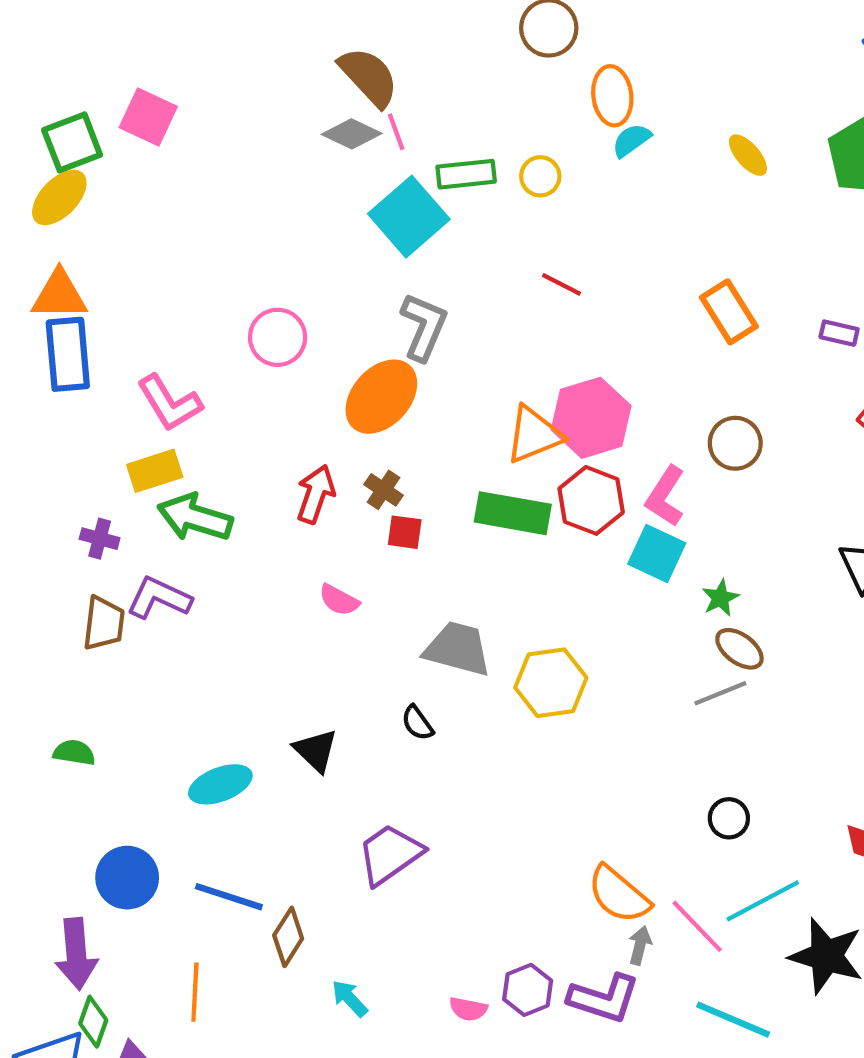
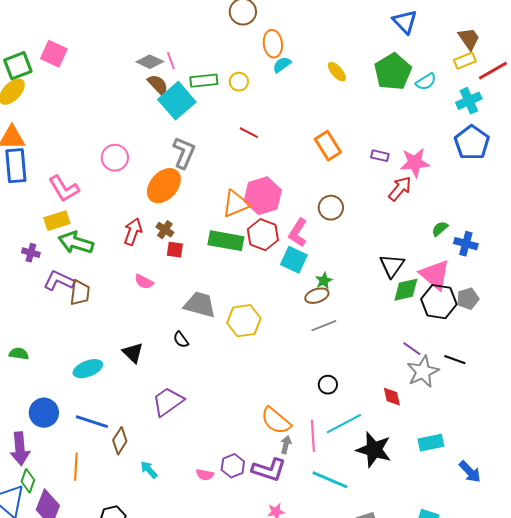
brown semicircle: (369, 77) -> (158, 85), moved, size x0.7
brown trapezoid: (104, 623) -> (80, 293), moved
brown ellipse: (739, 649) -> (317, 296), moved, turned -55
pink line: (697, 926) -> (313, 436), turned 40

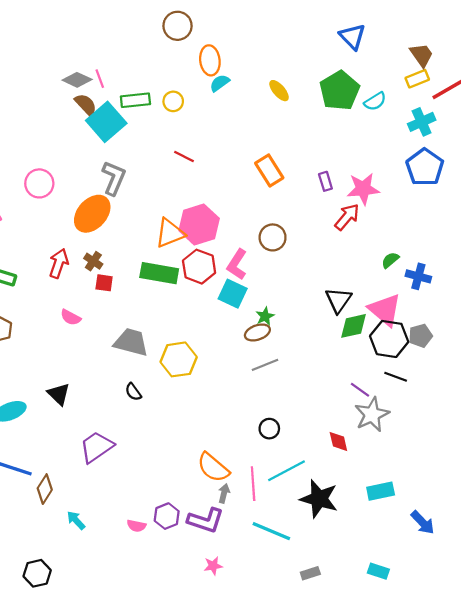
purple rectangle: (380, 156) -> (325, 181), turned 60
black semicircle: (181, 340) -> (133, 392), moved
black line: (455, 360) -> (396, 377), moved

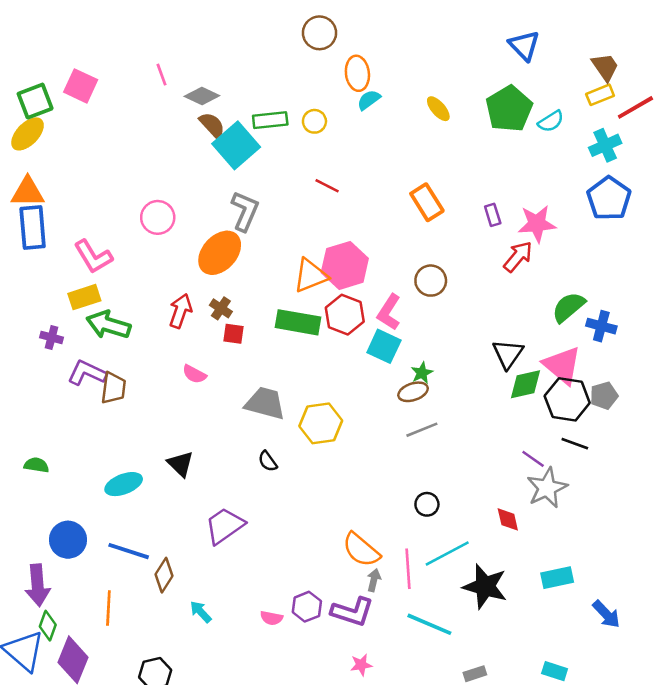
pink line: (100, 79) -> (162, 75), moved
green semicircle: (390, 260) -> (568, 307), size x1.6

